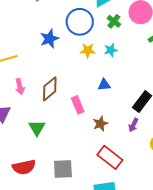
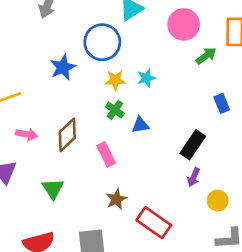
green cross: (114, 21) -> (115, 110), moved
pink arrow: (20, 87) -> (27, 134), turned -63
brown star: (100, 124) -> (116, 199), moved
purple arrow: (133, 125) -> (194, 177), moved

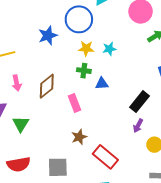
green cross: (115, 110) -> (84, 71), turned -32
pink arrow: (27, 134) -> (17, 83), turned 63
green triangle: (53, 189) -> (21, 124), moved

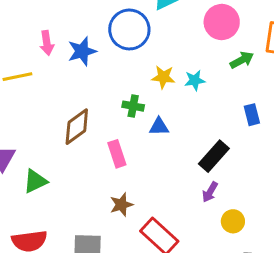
yellow star: (86, 48) -> (163, 77), moved
cyan star: (109, 49) -> (195, 80), moved
pink arrow: (17, 83) -> (47, 43), moved
green triangle: (21, 124) -> (35, 181), turned 30

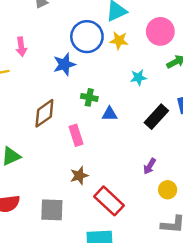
blue star: (82, 51) -> (64, 64), moved
yellow star: (163, 77) -> (119, 41), moved
black rectangle: (214, 156) -> (156, 117), moved

